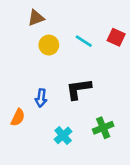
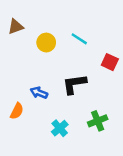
brown triangle: (36, 18) -> (16, 27), moved
red square: (116, 37) -> (110, 62), moved
blue arrow: (41, 98) -> (39, 93), turned 105

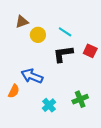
brown triangle: (16, 27) -> (22, 22), moved
black L-shape: (74, 84) -> (63, 54), moved
blue arrow: (39, 93) -> (32, 76), size x1.5

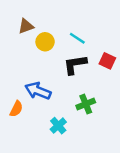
green cross: (80, 99) -> (86, 104), moved

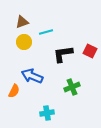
cyan line: (77, 38) -> (46, 32), moved, turned -48
yellow circle: (45, 42) -> (24, 42), moved
cyan cross: (58, 126) -> (47, 113), moved, turned 32

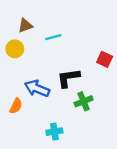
yellow circle: (24, 42) -> (15, 49), moved
black L-shape: (63, 54) -> (68, 78), moved

